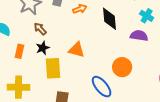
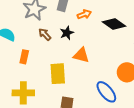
black diamond: (109, 19) -> (114, 24), turned -50
black star: (43, 48) -> (67, 33), moved

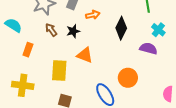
black diamond: (114, 24) -> (121, 28), turned 75

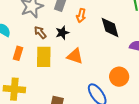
orange arrow: (93, 15) -> (81, 15), turned 120
black diamond: (121, 28) -> (110, 27), turned -40
yellow rectangle: (59, 71) -> (44, 57), moved

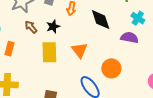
orange triangle: (75, 56) -> (80, 50), moved, turned 36
yellow rectangle: (44, 57) -> (49, 52), moved

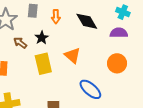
orange circle: (111, 68) -> (117, 63), moved

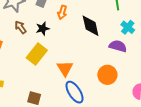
orange triangle: (72, 56) -> (65, 68), moved
yellow rectangle: (43, 64) -> (37, 54), turned 35

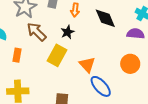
brown arrow: (21, 27) -> (37, 32), size x1.5
black star: (43, 29) -> (68, 32), moved

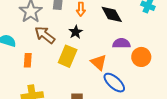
purple semicircle: (136, 34) -> (121, 43), moved

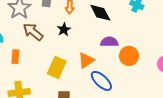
yellow rectangle: (68, 56) -> (57, 67), moved
orange triangle: (99, 62) -> (86, 60), turned 42

